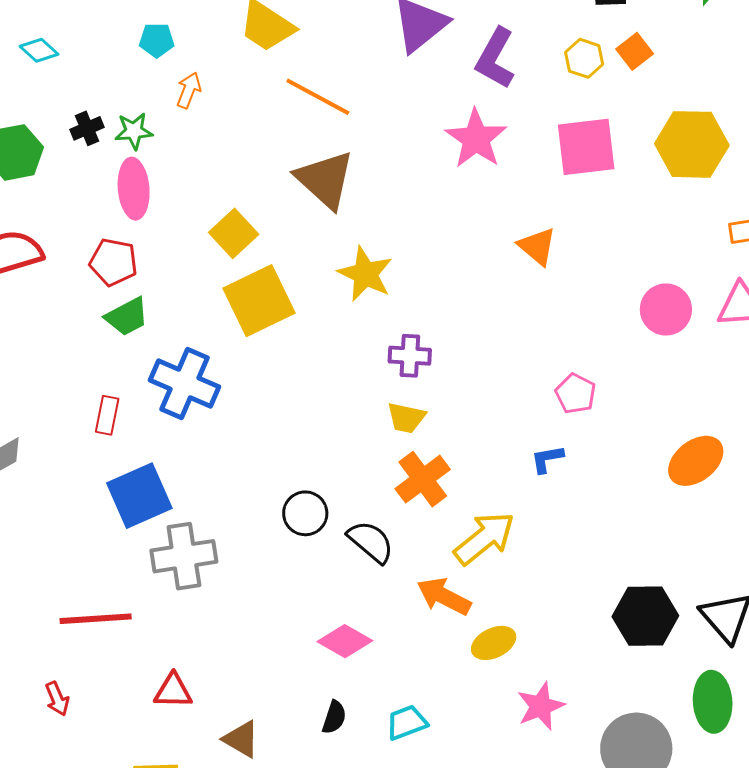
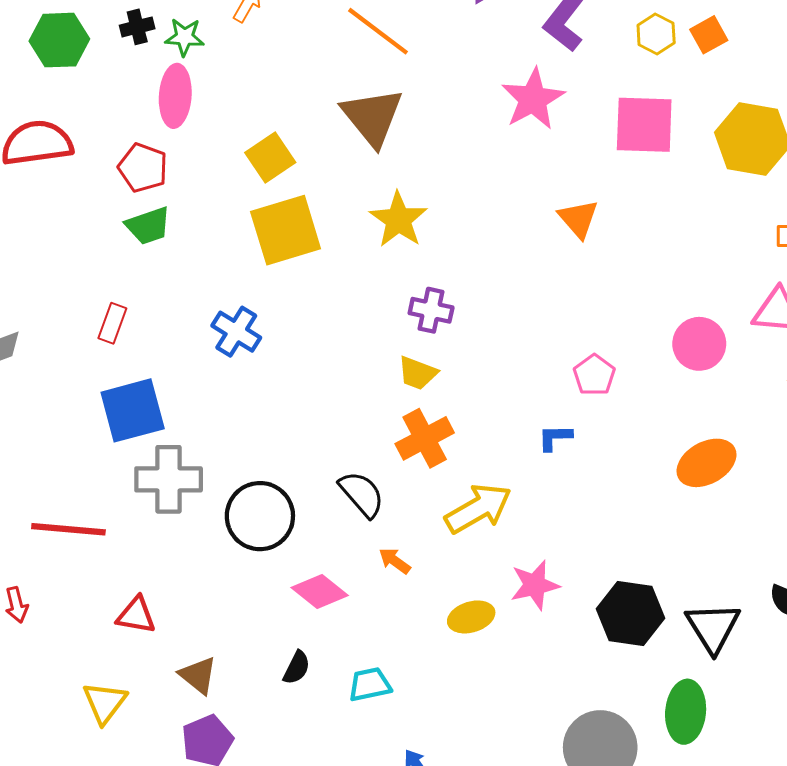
pink circle: (666, 309) -> (699, 344), moved
blue cross: (185, 384) -> (236, 332), moved, size x0.7
black circle: (305, 513) -> (260, 516), moved, size x1.5
orange arrow: (444, 596) -> (395, 561), moved, size x0.6
pink star: (541, 706) -> (535, 585), moved

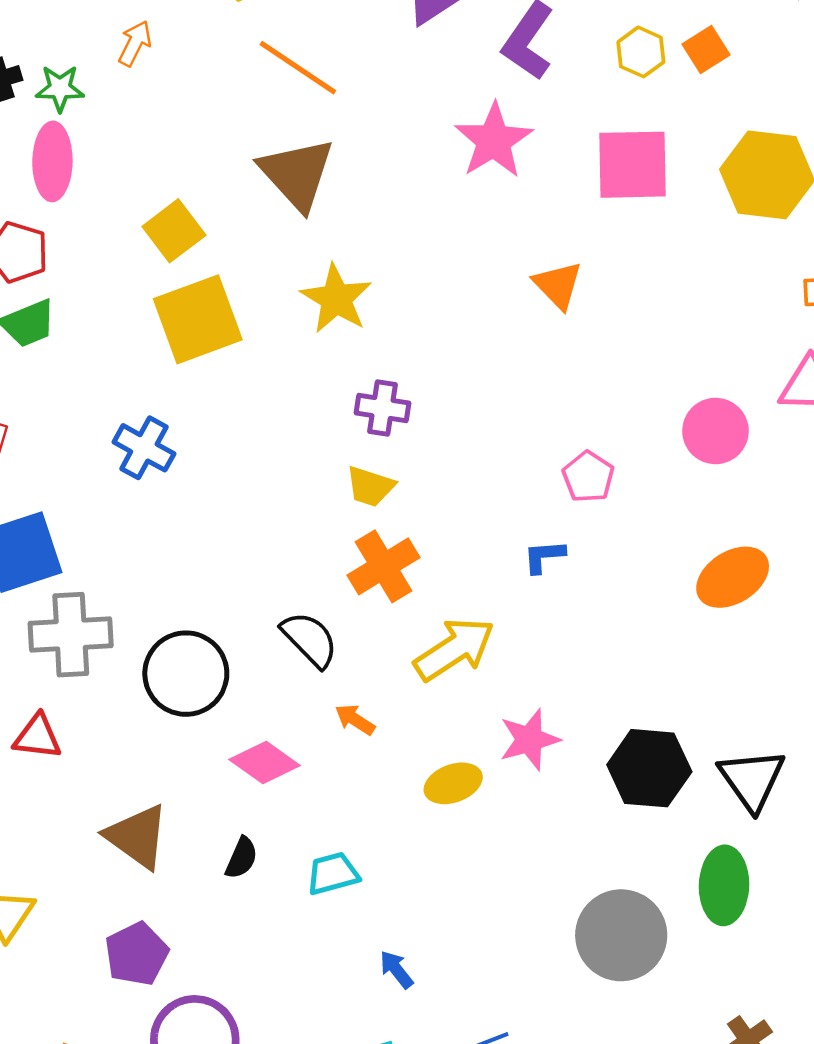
red triangle: (136, 615) -> (38, 737), moved
brown triangle: (198, 675) -> (137, 836), moved, size x1.4

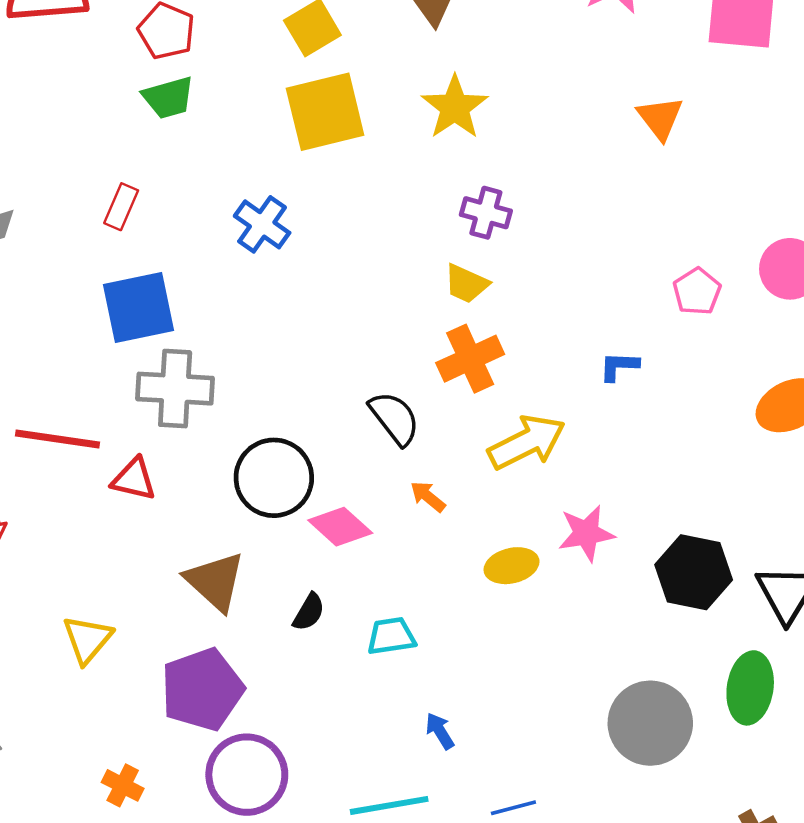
pink pentagon: (588, 477) -> (697, 291), moved
black circle: (186, 674) -> (274, 478), moved
purple pentagon: (137, 954) -> (202, 689), size x1.4

